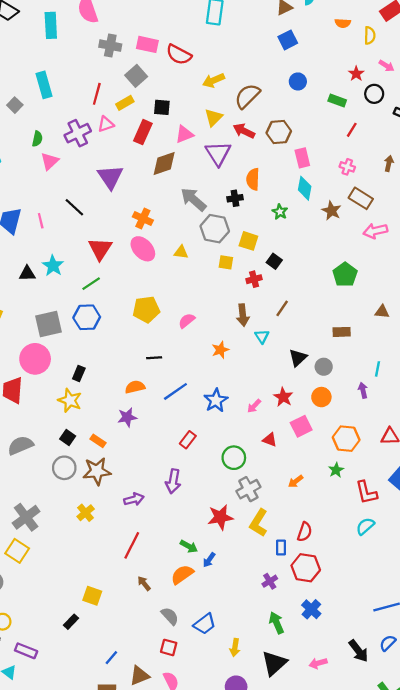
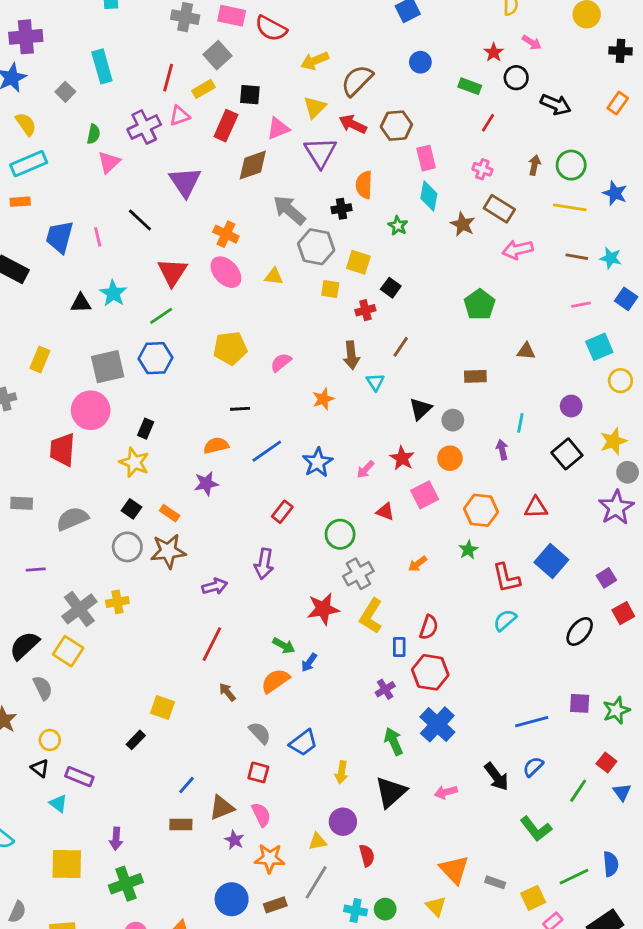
yellow cross: (86, 513) -> (117, 602), moved, turned 30
blue cross: (311, 609) -> (437, 724), size x1.4

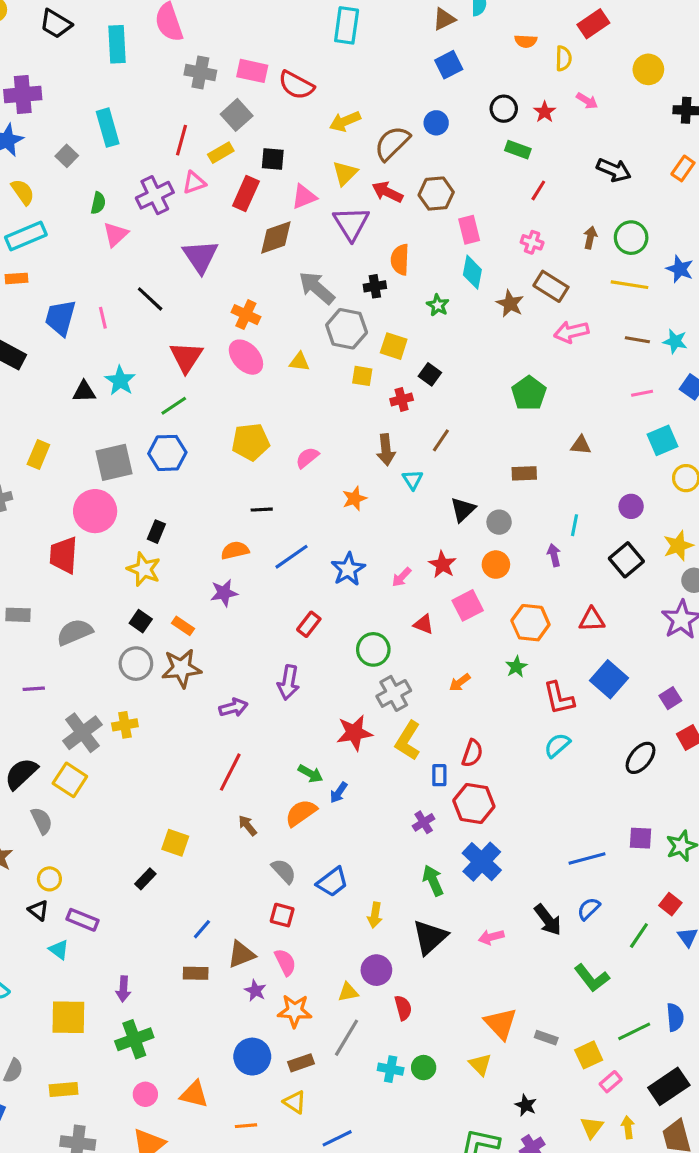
blue circle: (420, 62) -> (436, 123), moved
black circle: (516, 78) -> (504, 109), moved

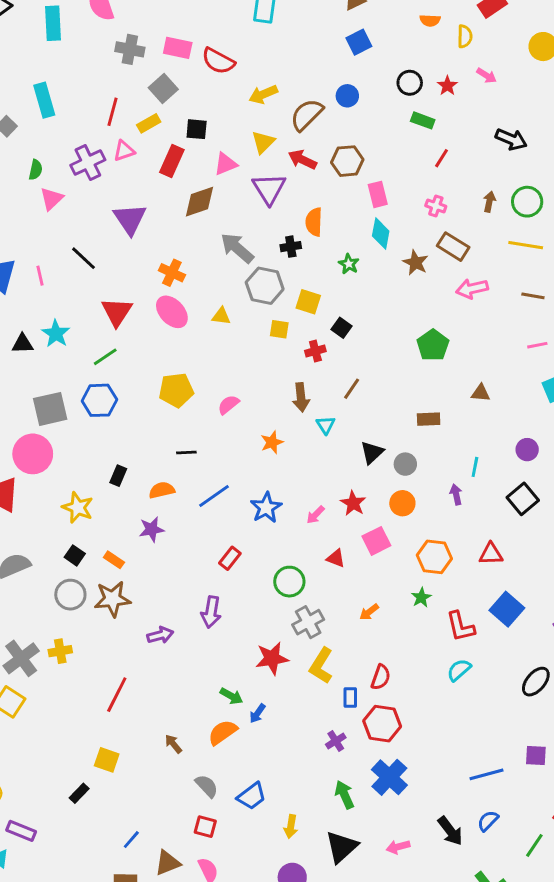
black rectangle: (156, 532) -> (118, 476), moved
red line: (230, 772) -> (117, 695), moved

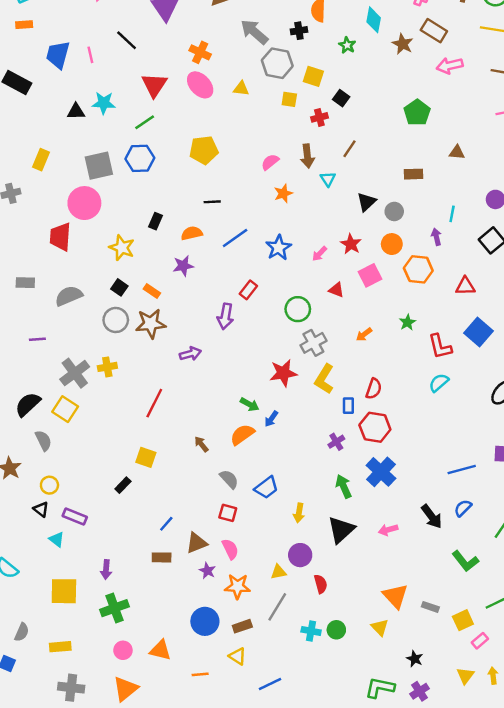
cyan star: (56, 334) -> (104, 103), turned -30
pink semicircle: (228, 405) -> (270, 162), moved
orange hexagon: (434, 557) -> (418, 269), moved
purple arrow: (211, 612) -> (225, 316), moved

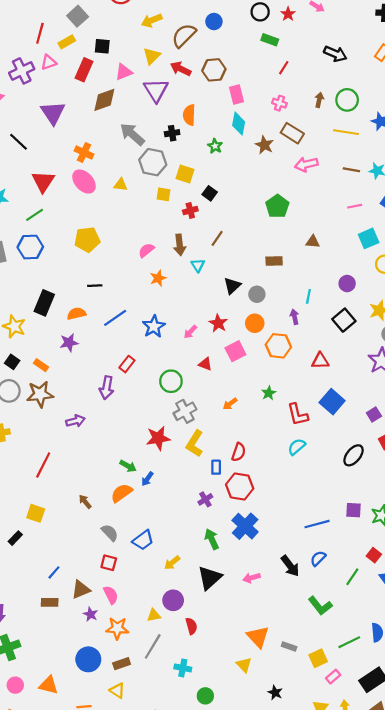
black rectangle: (156, 221) -> (44, 303), size x1.6
yellow arrow: (299, 513) -> (172, 563), turned 42
green circle: (336, 630) -> (205, 696), moved

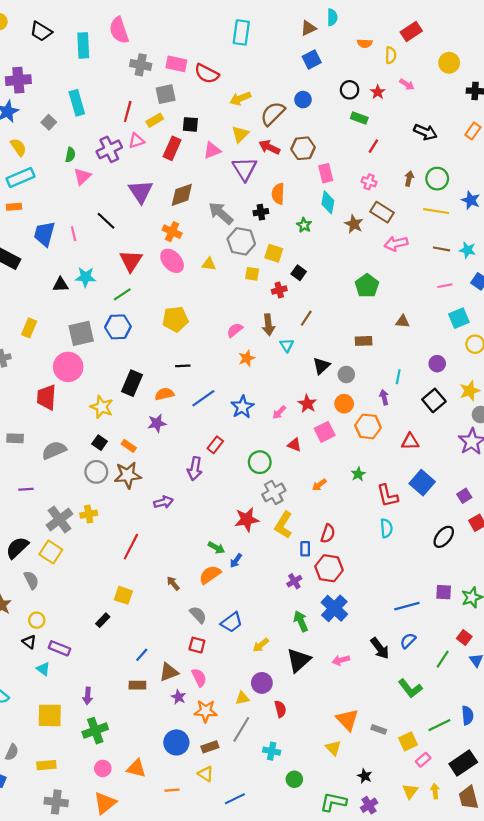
gray square: (78, 16) -> (166, 94), turned 30
brown diamond: (104, 100) -> (182, 195), moved
cyan semicircle: (297, 447) -> (386, 528), turned 126

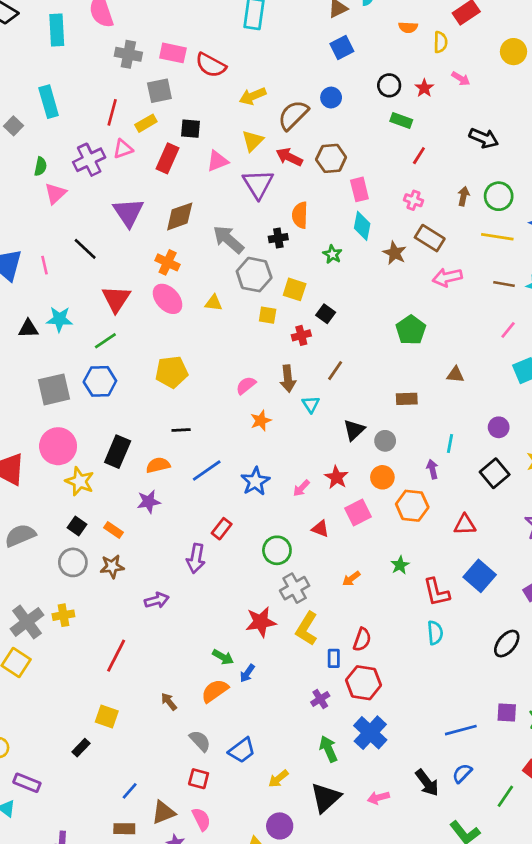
pink line: (445, 286) -> (508, 330), turned -40
pink circle: (68, 367) -> (58, 446), moved
brown star: (128, 475) -> (112, 567), size x0.7

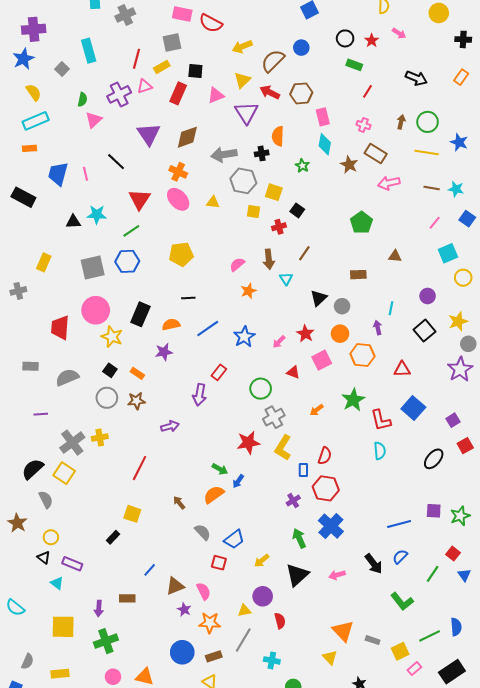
gray cross: (128, 54) -> (125, 15), moved, turned -36
gray arrow: (228, 239) -> (224, 154), turned -50
green star: (400, 565) -> (353, 400), size x1.6
red square: (199, 779) -> (219, 563), moved
brown rectangle: (124, 829) -> (127, 598), moved

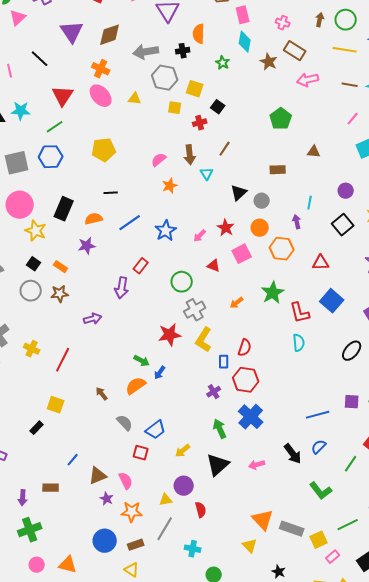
yellow cross: (100, 437) -> (32, 349), moved, turned 35
gray rectangle: (373, 640) -> (292, 529), size x1.6

